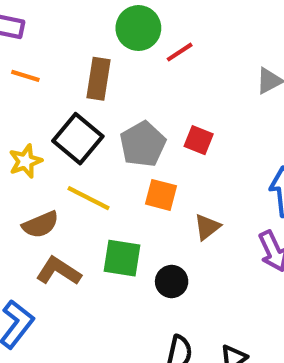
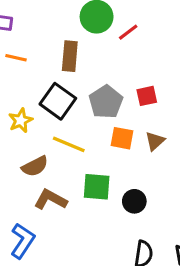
red square: (199, 140) -> (147, 96), turned -30
brown triangle: (207, 227) -> (155, 141), moved

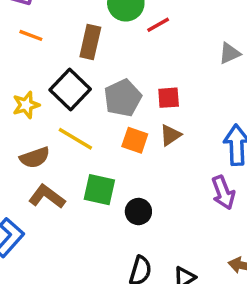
brown triangle: (155, 141) -> (170, 135), moved

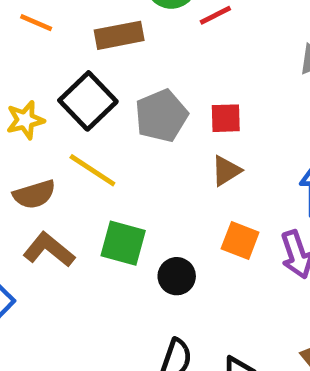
brown rectangle: (90, 42) -> (119, 35), turned 64
orange square: (135, 140) -> (240, 240), moved

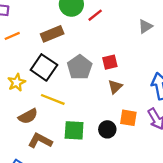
orange line: (36, 23) -> (12, 36), turned -35
black circle: (177, 276) -> (107, 129), moved

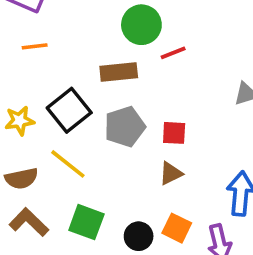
brown rectangle: (52, 34) -> (119, 72), moved

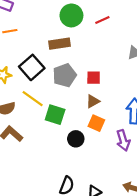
red line: (173, 53) -> (102, 20), moved
green square: (86, 222) -> (55, 115), moved
orange square: (177, 228) -> (96, 123), moved

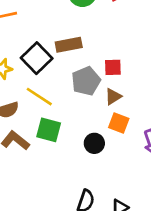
brown rectangle: (60, 44) -> (69, 45), moved
gray pentagon: (65, 75) -> (86, 81), moved
green square: (55, 115) -> (49, 130), moved

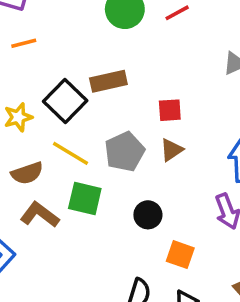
gray pentagon: (86, 81) -> (125, 152), moved
orange square: (119, 123) -> (180, 255), moved

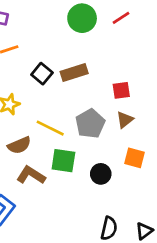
black square: (65, 101) -> (42, 74), moved, size x0.7
black circle: (148, 215) -> (101, 174), moved
orange square: (180, 255) -> (134, 158), moved

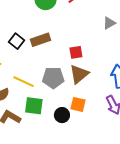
brown triangle: (125, 120) -> (79, 74), size x1.5
gray pentagon: (90, 124) -> (53, 78), turned 30
orange square: (134, 158) -> (78, 104), moved

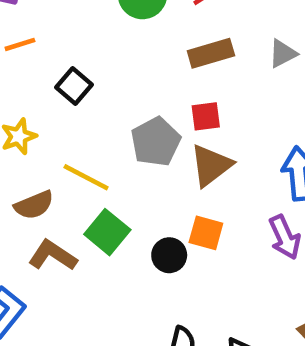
brown rectangle: (41, 40) -> (211, 53), moved
gray pentagon: (53, 78) -> (156, 142), moved, turned -30
green square: (34, 106) -> (107, 232), turned 30

